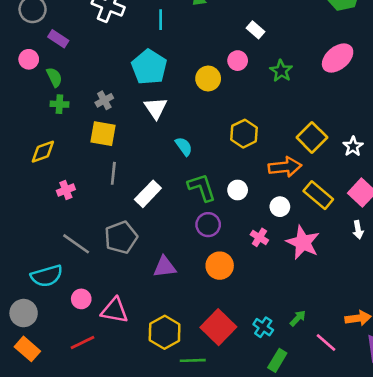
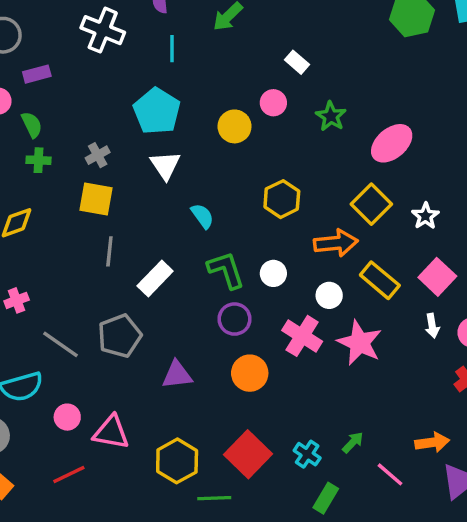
purple rectangle: (58, 39) -> (37, 74), turned -48
pink ellipse: (338, 58) -> (392, 143), moved
pink cross: (66, 190) -> (17, 300), moved
pink cross: (259, 237) -> (302, 336), size x1.6

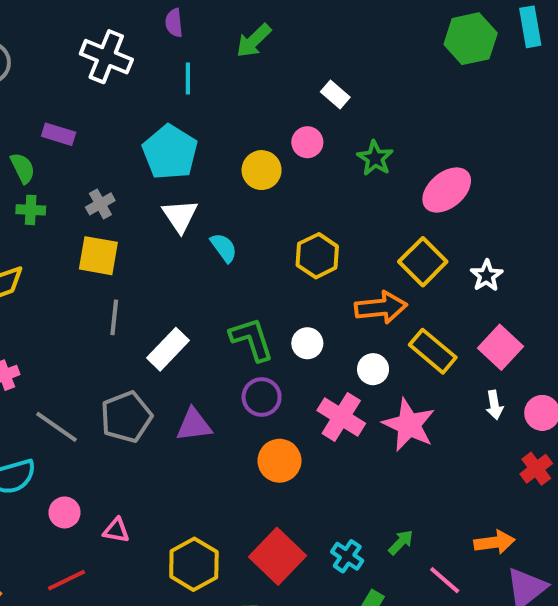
purple rectangle: (37, 74) -> (59, 134), moved, turned 32
cyan semicircle: (202, 216) -> (224, 248), moved
purple triangle: (177, 375) -> (194, 425), moved
pink triangle: (111, 432) -> (116, 530), size x0.6

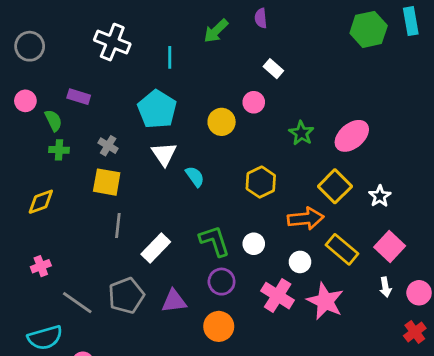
purple semicircle: (174, 23) -> (261, 18), moved
green star: (375, 158) -> (301, 133), moved
gray cross: (100, 204) -> (108, 146), turned -30
orange circle: (279, 461) -> (219, 326), moved

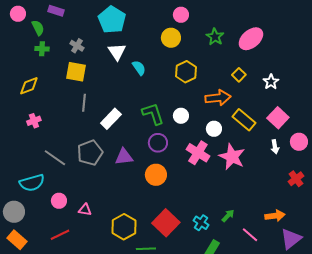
yellow circle: (222, 122) -> (171, 38), moved
yellow square: (335, 186) -> (239, 75), size x0.6
pink cross: (41, 266) -> (34, 121), moved
pink circle: (419, 293) -> (299, 142), moved

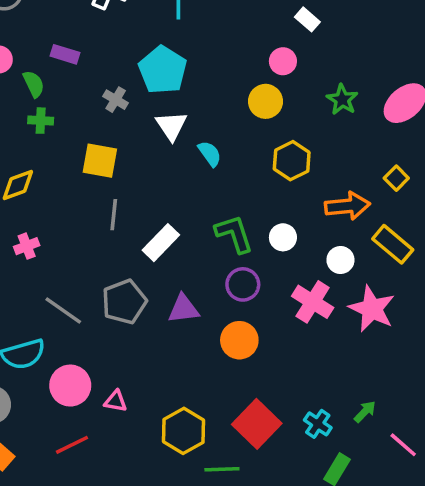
gray cross: (77, 46) -> (116, 100), moved
yellow square: (239, 75) -> (396, 178), moved
pink circle: (59, 201) -> (70, 386), size x1.5

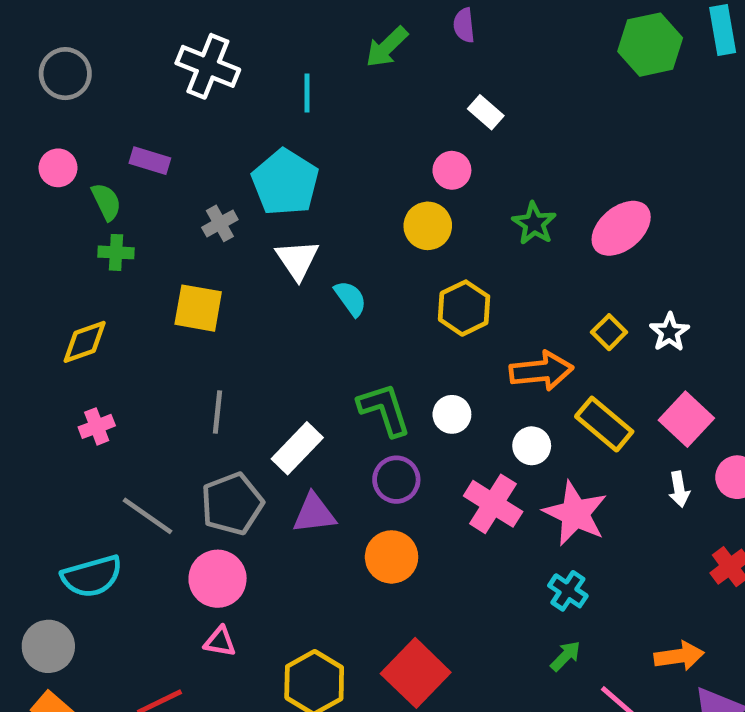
gray cross: (116, 100) -> (220, 223), turned 30
gray line: (114, 215) -> (218, 412), moved
white rectangle: (161, 243) -> (297, 448), moved
pink circle: (70, 386) -> (218, 579), moved
cyan cross: (318, 424) -> (568, 591), moved

